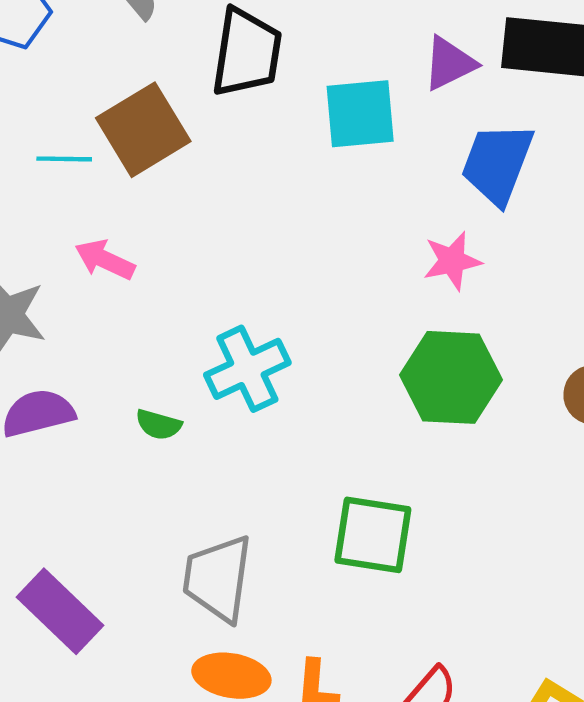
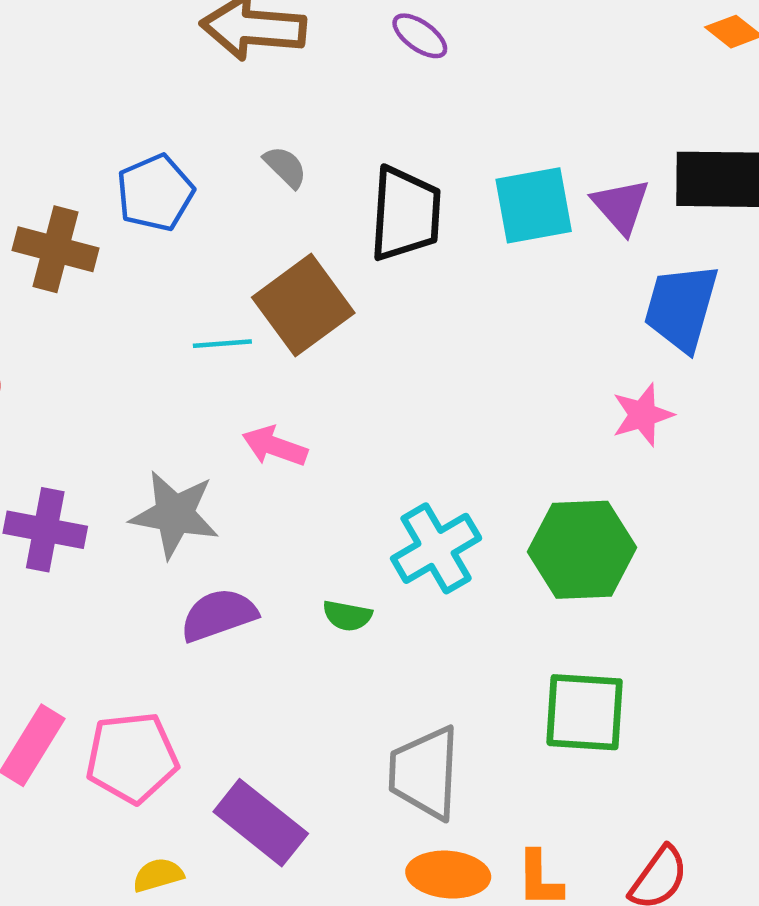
purple triangle: (449, 63) -> (621, 206), turned -40
cyan square: (360, 114) -> (534, 205), moved
green hexagon: (451, 377) -> (582, 550), moved

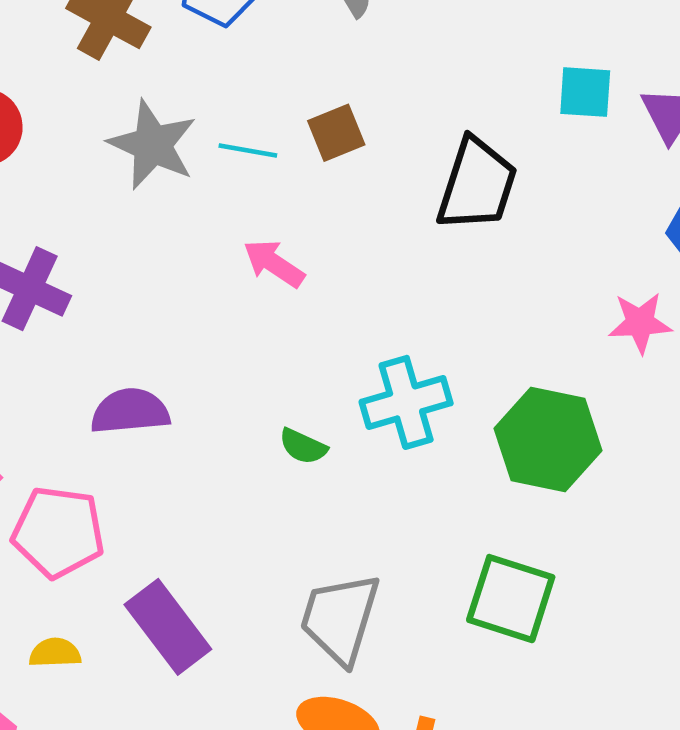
cyan square: (534, 205) -> (585, 92), size x0.7
black trapezoid: (405, 214) -> (477, 185), moved
brown square: (303, 305) -> (336, 133), size x0.6
gray star: (175, 514) -> (152, 145), moved
purple semicircle: (219, 615) -> (130, 411), moved

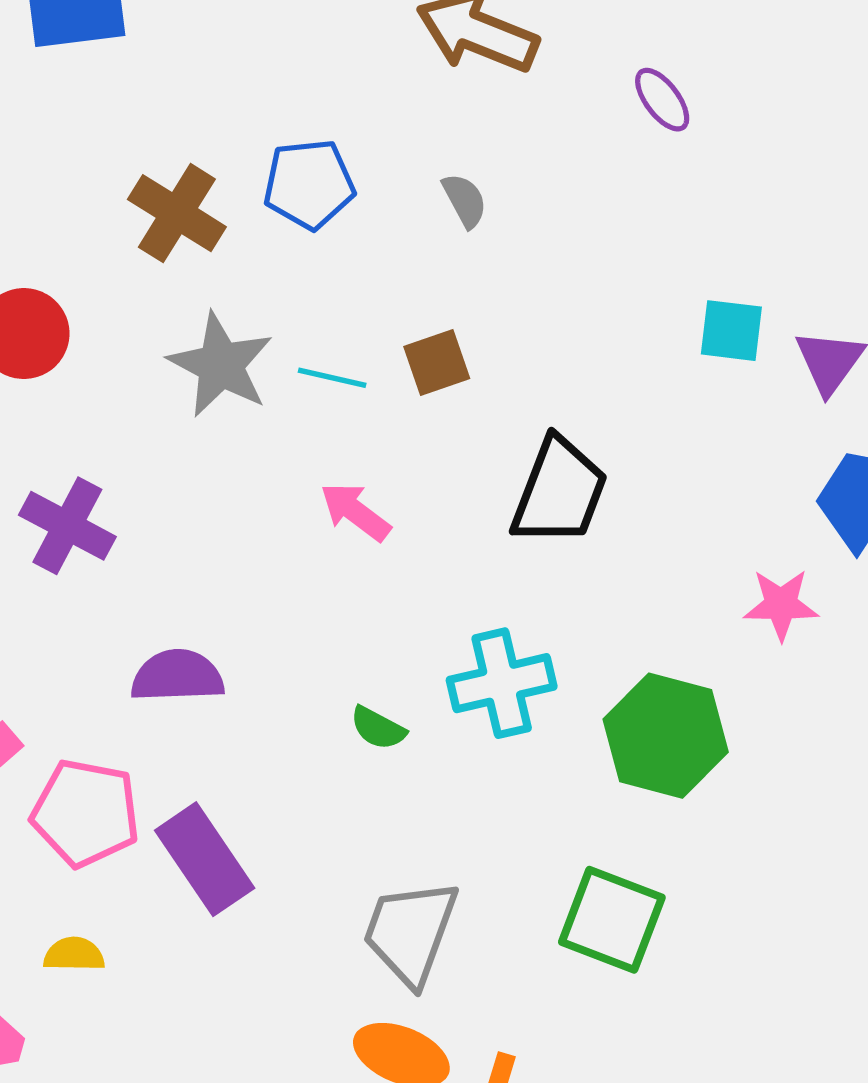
black trapezoid: (477, 185) -> (559, 491), moved
purple rectangle: (168, 627) -> (205, 859), moved

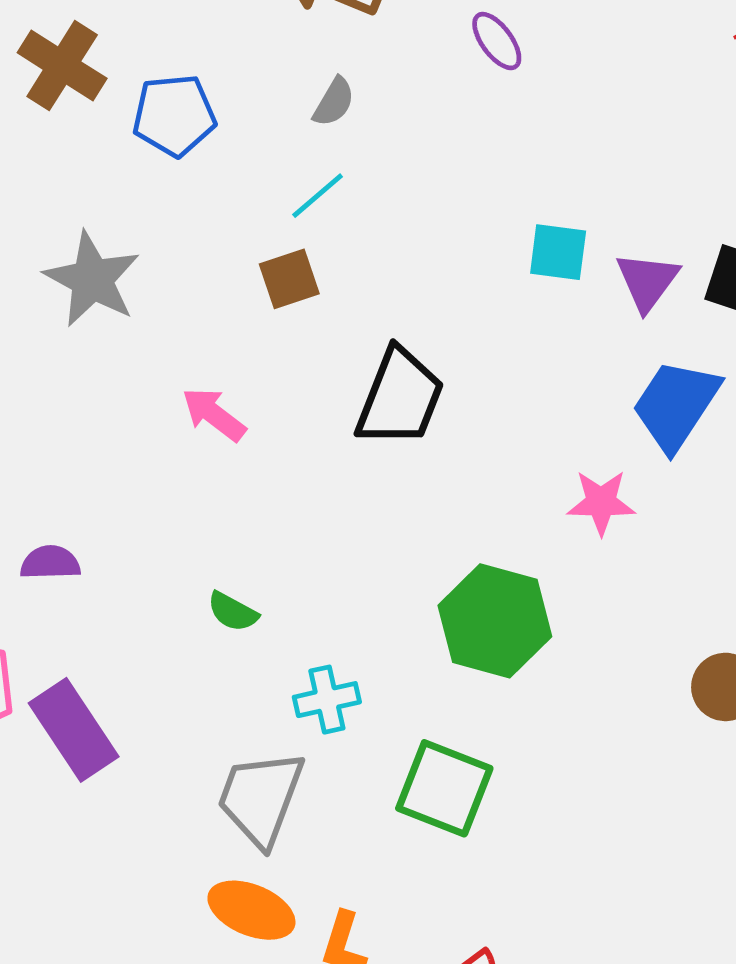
gray semicircle: (465, 200) -> (334, 102), moved, turned 58
brown cross: (177, 213) -> (62, 66), moved
cyan line: (332, 378) -> (318, 196), moved, turned -54
purple semicircle: (177, 676) -> (50, 563), size x0.7
cyan cross: (502, 683) -> (327, 700), moved, size x0.7

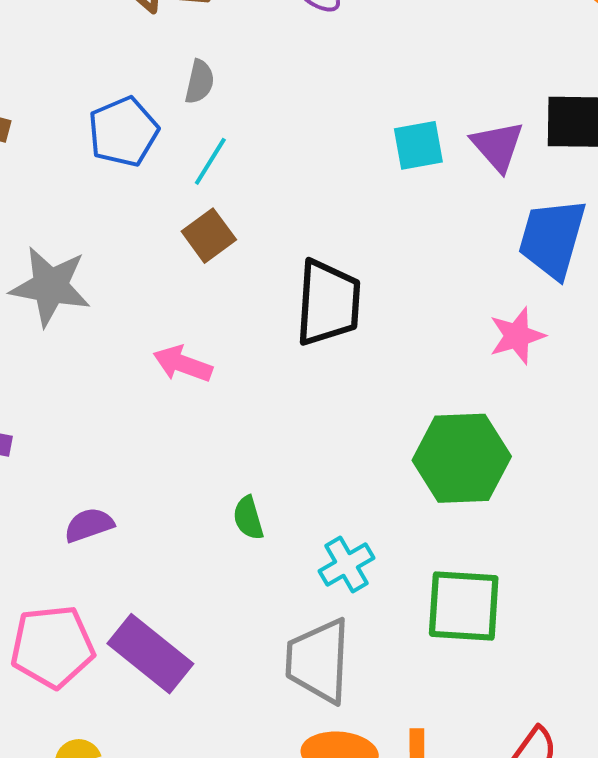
blue pentagon: (174, 115) -> (123, 132), moved
green semicircle: (233, 612) -> (248, 518), turned 63

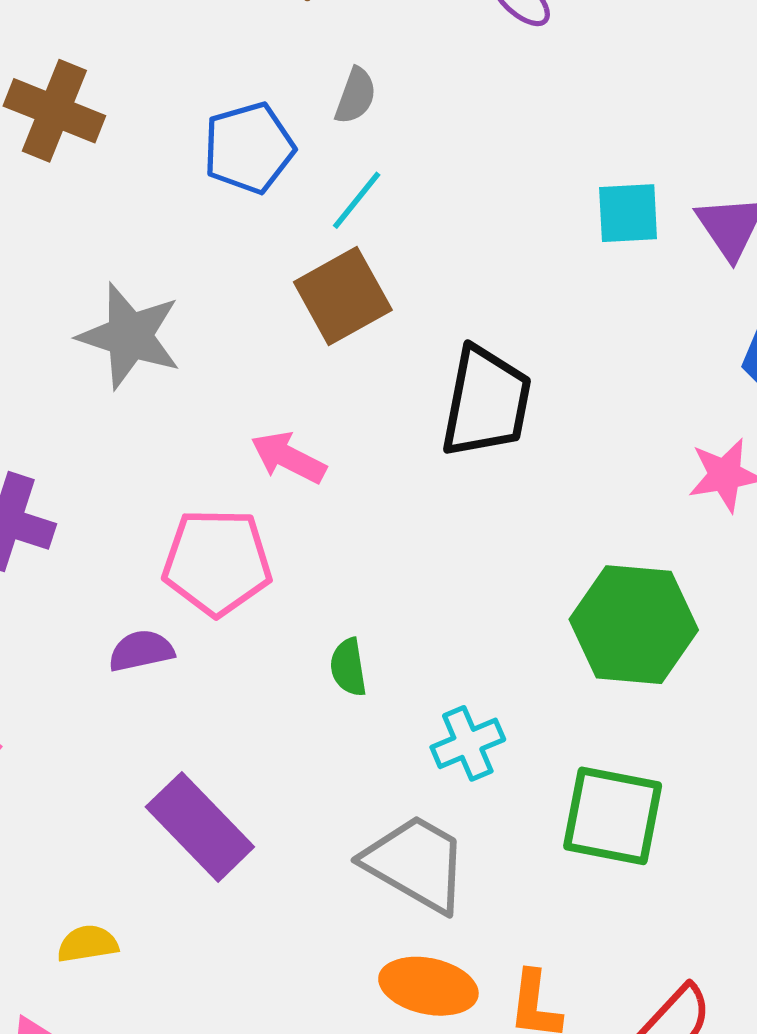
brown square: (209, 236) -> (343, 296), size x1.4
pink pentagon: (52, 647) -> (217, 562), moved
gray trapezoid: (318, 661) -> (416, 863), turned 110

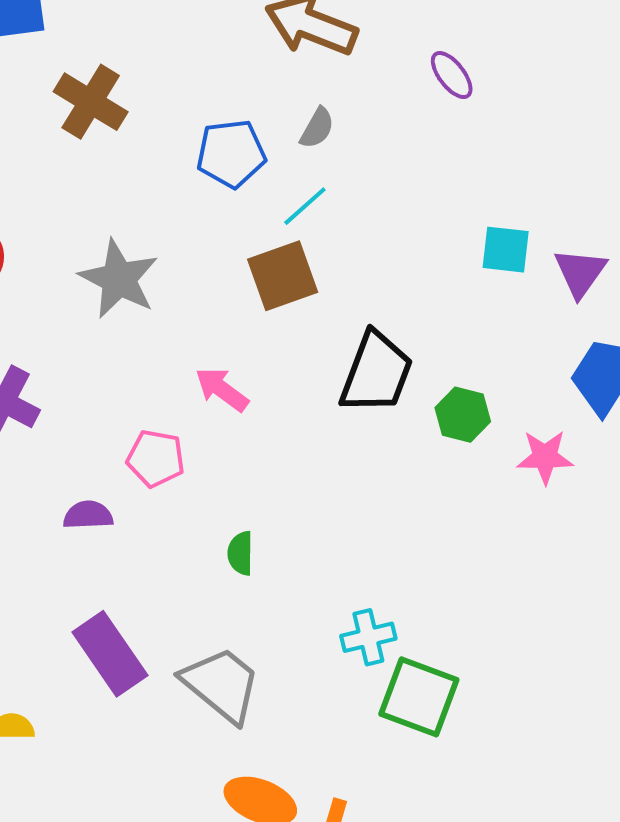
pink pentagon: (217, 562) -> (156, 458), size x0.7
green hexagon: (634, 625) -> (463, 415), moved, size x0.6
cyan cross: (468, 743) -> (368, 637), moved
gray trapezoid: (416, 863) -> (221, 685), moved

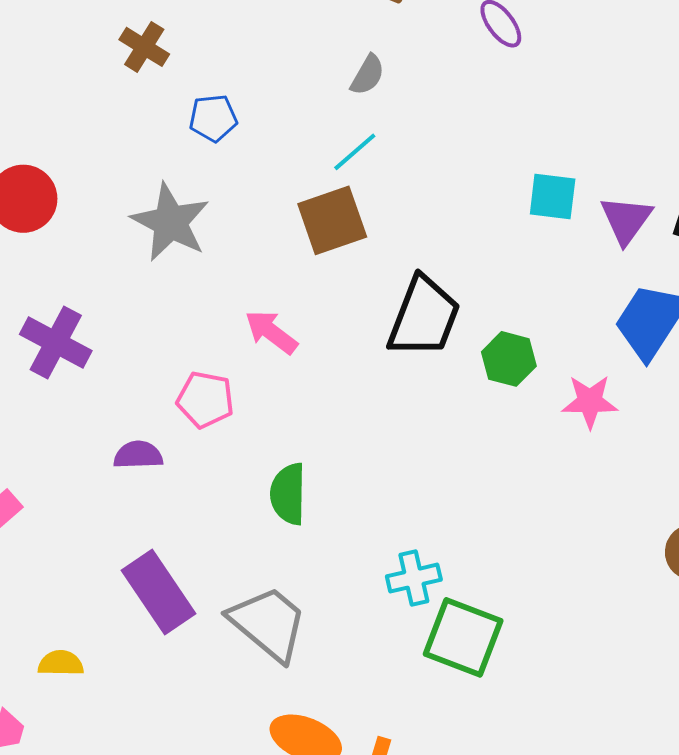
brown cross: (91, 102) -> (144, 47), size x0.7
blue pentagon: (231, 154) -> (213, 118), moved, size x0.7
green semicircle: (240, 553) -> (288, 494), size x1.4

